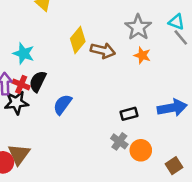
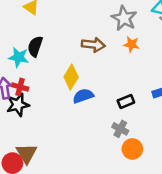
yellow diamond: (78, 40) -> (71, 77), moved
black semicircle: (38, 81) -> (35, 46), moved
blue semicircle: (62, 104) -> (83, 96), moved, turned 42
orange circle: (141, 150) -> (132, 149), moved

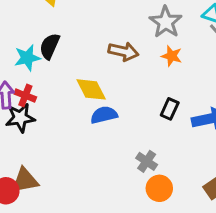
cyan star: (19, 57) -> (27, 58), turned -30
yellow diamond: (71, 77) -> (91, 89), turned -65
black rectangle: (126, 101) -> (170, 109), moved, turned -49
brown triangle: (27, 153) -> (25, 180), turned 45

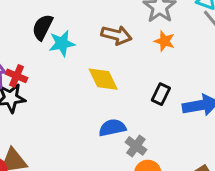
cyan star: (27, 58) -> (62, 43), moved
yellow diamond: (91, 89) -> (103, 79), moved
blue semicircle: (104, 115) -> (112, 128), moved

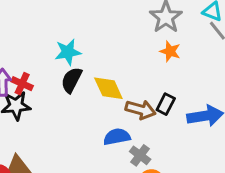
black semicircle: (43, 27) -> (71, 80), moved
brown arrow: (116, 35) -> (140, 110), moved

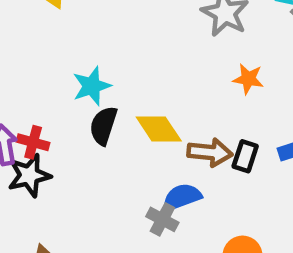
orange star: (170, 51) -> (248, 79), moved
black rectangle: (166, 104) -> (245, 156), moved
gray cross: (140, 155) -> (162, 219), moved

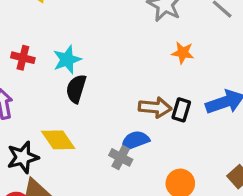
yellow diamond: (159, 129) -> (58, 140), moved
red cross: (33, 142) -> (23, 58), moved
black star: (29, 175) -> (23, 157), moved

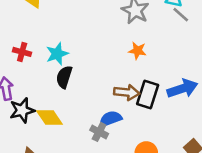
orange star: (183, 53) -> (137, 51), moved
black rectangle: (181, 110) -> (148, 95), size x1.5
black star: (23, 157) -> (22, 110), moved

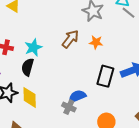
black semicircle: (64, 77) -> (28, 67), moved
brown arrow: (127, 92) -> (70, 39), moved, turned -54
yellow diamond: (49, 118) -> (30, 97), turned 35

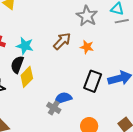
gray line: (129, 13) -> (122, 21), turned -56
cyan star: (33, 47) -> (25, 46), turned 30
yellow diamond: (30, 97) -> (27, 77), moved, turned 40

